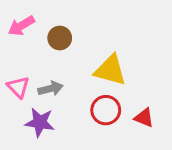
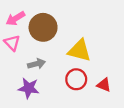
brown circle: (60, 38) -> (43, 27), size x1.6
pink triangle: (18, 87) -> (12, 43), moved

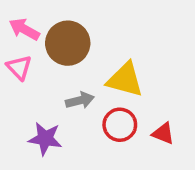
pink arrow: (15, 19) -> (24, 29), turned 60
gray arrow: (36, 64) -> (80, 100), moved

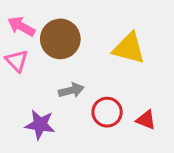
yellow triangle: (125, 80) -> (129, 48), moved

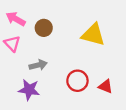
brown circle: (60, 39) -> (44, 28), size x0.6
gray arrow: (71, 90) -> (38, 65), moved

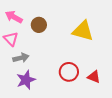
gray arrow: (38, 65) -> (21, 58), moved
purple star: (29, 90) -> (26, 80), turned -30

